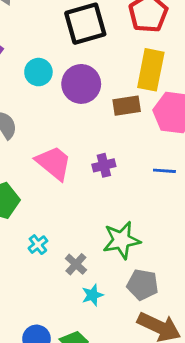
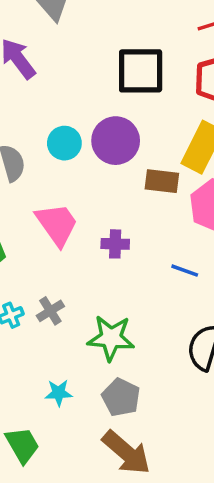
cyan circle: (38, 72) -> (64, 143), moved
gray cross: (76, 264) -> (50, 311), moved

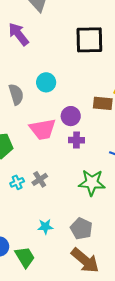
purple circle: (116, 141) -> (71, 116), moved, size x0.7
pink trapezoid: (57, 224) -> (43, 129), turned 116
green star: (111, 338) -> (92, 183), moved

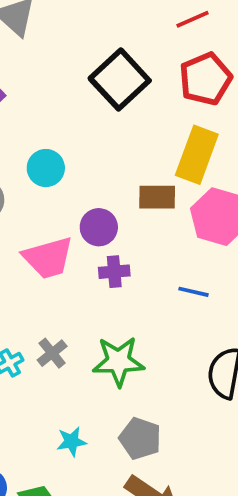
black square: (89, 40) -> (120, 79), turned -36
green star: (92, 183) -> (118, 361), moved

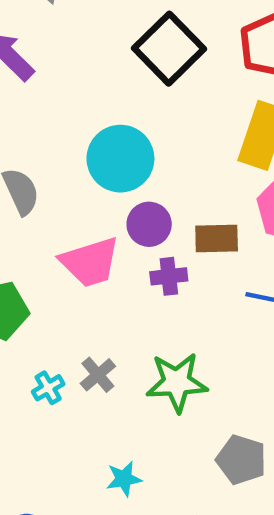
cyan circle: (46, 168) -> (120, 159), moved, size x1.5
brown rectangle: (157, 197) -> (217, 238), moved
gray pentagon: (140, 438) -> (241, 460), moved

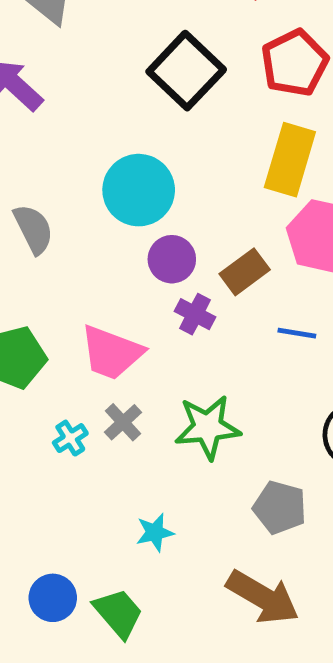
brown rectangle: (217, 238) -> (245, 272), turned -33
pink trapezoid: (90, 262) -> (112, 353), moved, turned 40
purple cross: (169, 276) -> (195, 314), turned 36

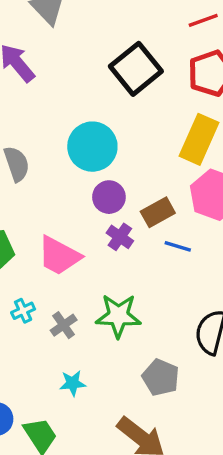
blue line: (297, 333) -> (178, 246), moved
gray cross: (123, 422) -> (64, 325), moved

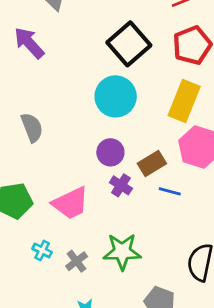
cyan circle: (92, 147) -> (116, 96), moved
pink trapezoid: (59, 256) -> (71, 203), turned -51
cyan cross: (23, 311) -> (42, 250), turned -36

